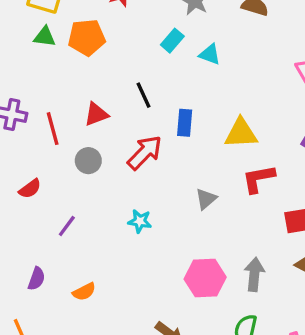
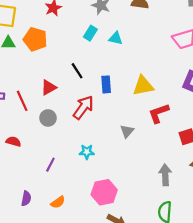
orange pentagon: (87, 37) -> (35, 39), turned 30
red semicircle: (30, 189) -> (13, 142), turned -120
purple line: (67, 226) -> (50, 165), moved
pink hexagon: (205, 278) -> (104, 192), moved

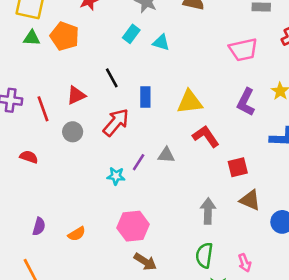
red L-shape: (159, 113) -> (206, 136), turned 70
gray triangle: (127, 131) -> (166, 155), turned 48
purple line: (50, 165) -> (139, 162), moved

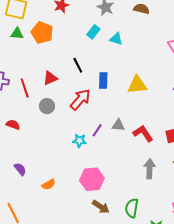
red L-shape: (206, 136) -> (143, 133), moved
purple semicircle: (39, 226) -> (20, 169), moved, turned -56
green semicircle: (204, 255) -> (132, 208), moved

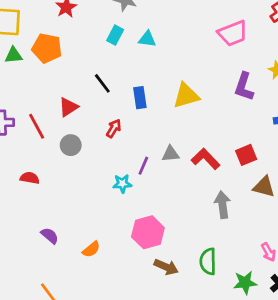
red arrow: (80, 100) -> (114, 128), size x0.6

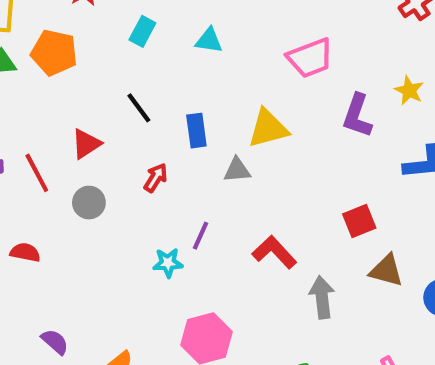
pink trapezoid: (233, 33) -> (310, 58), moved
cyan rectangle: (115, 35) -> (142, 31), moved
gray triangle: (171, 154) -> (237, 170), moved
red L-shape: (205, 159) -> (274, 252), moved

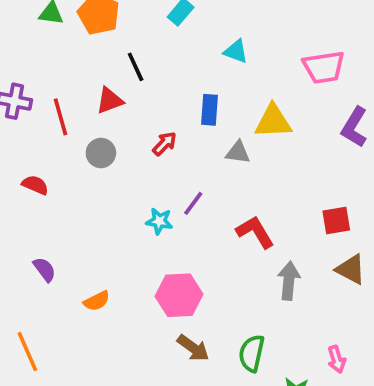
cyan triangle: (209, 40) -> (236, 51), moved
black line: (139, 108) -> (136, 67), moved

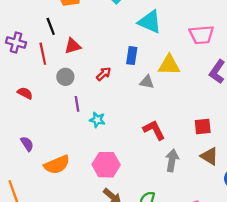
cyan triangle: (236, 51) -> (150, 22), size x1.6
black line: (136, 67) -> (51, 26), moved
purple line: (193, 203) -> (77, 104), moved, turned -49
orange semicircle: (97, 301) -> (57, 165), size x1.6

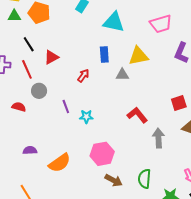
gray circle: (65, 77) -> (39, 91), moved
purple semicircle: (27, 144) -> (30, 150), turned -48

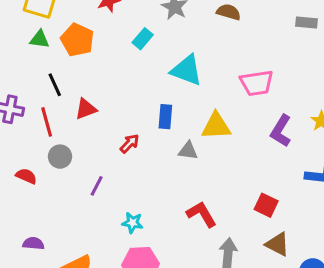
red square: (179, 103) -> (266, 205), turned 35
purple line: (66, 107) -> (97, 186), turned 40
cyan star: (86, 117) -> (132, 223), moved

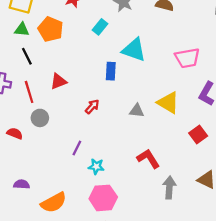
black line: (55, 85) -> (27, 56), moved
blue rectangle: (165, 117) -> (111, 71), moved
yellow triangle: (216, 126) -> (168, 103), moved, turned 35
purple line: (97, 186) -> (77, 148), moved
red square: (266, 205) -> (198, 134), moved, turned 30

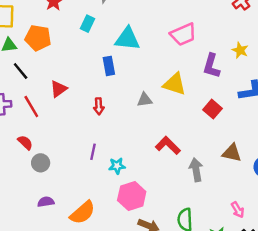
red arrow: (92, 107) -> (99, 106), turned 147
gray circle: (40, 118) -> (41, 163), moved
red semicircle: (15, 133) -> (25, 143), moved, turned 35

